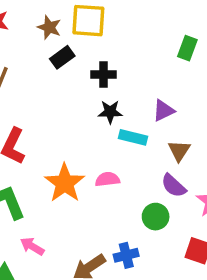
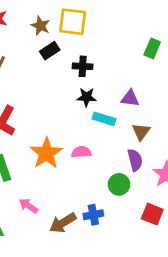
purple triangle: (164, 111) -> (130, 98), turned 30
purple semicircle: (174, 186) -> (135, 160), turned -150
pink arrow: (32, 246) -> (29, 206), moved

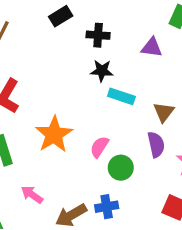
purple triangle: (130, 98) -> (152, 47), moved
pink semicircle: (81, 152) -> (99, 147), moved, turned -54
green circle: (119, 184) -> (121, 168), moved

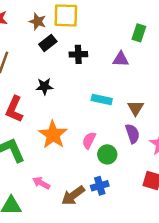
black star: (102, 71) -> (44, 86), moved

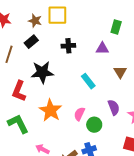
black rectangle: (48, 43) -> (31, 42), moved
black star: (44, 86) -> (42, 72), size x1.6
cyan rectangle: (102, 100) -> (88, 81), turned 42
brown triangle: (136, 108) -> (120, 72), moved

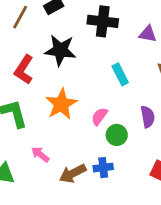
black cross: (68, 46) -> (103, 21), size x1.5

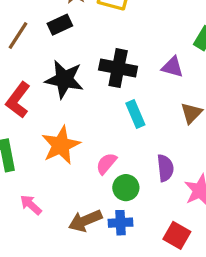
black cross: (103, 21) -> (118, 68), moved
blue cross: (103, 168) -> (121, 223), moved
brown arrow: (73, 173) -> (85, 221), moved

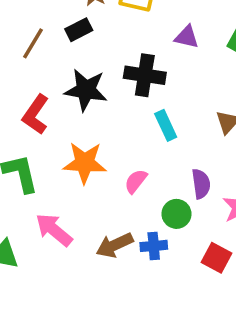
purple triangle: (173, 67) -> (187, 37), moved
orange star: (61, 145) -> (85, 163), turned 30
green circle: (126, 188) -> (176, 214), moved
pink arrow: (31, 205) -> (54, 230), size x1.5

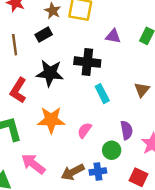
brown line: (33, 43) -> (15, 45), turned -36

